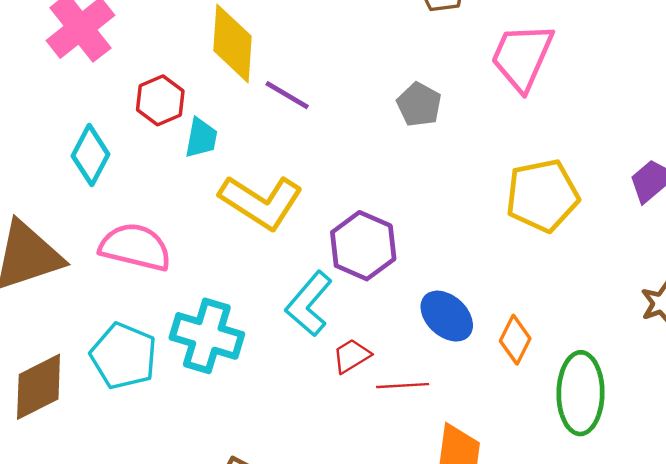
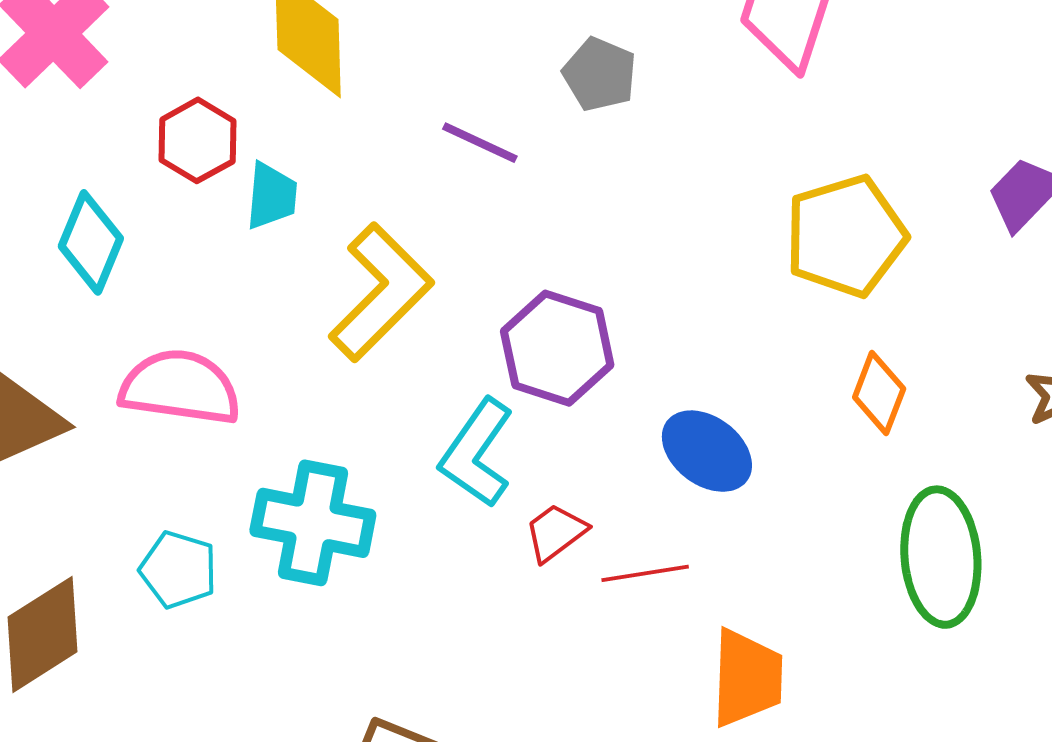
purple line: (287, 95) -> (480, 143), moved
gray pentagon: (419, 105) -> (600, 74), moved
yellow L-shape: (261, 202) -> (381, 292), turned -72
orange diamond: (515, 340) -> (879, 393), moved
cyan pentagon: (124, 356) -> (178, 570), size x0.7

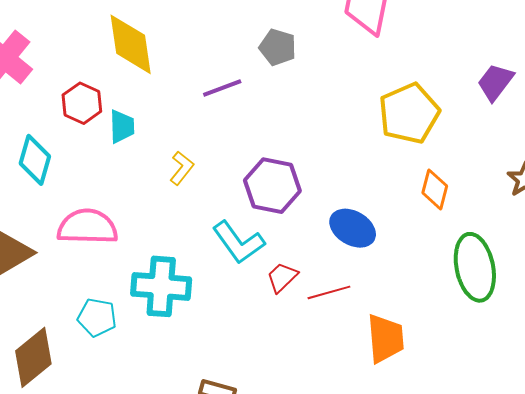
purple line: (480, 143) -> (222, 88), turned -39
yellow L-shape: (381, 292) -> (182, 168), size x0.5
cyan L-shape: (477, 453) -> (238, 242), turned -64

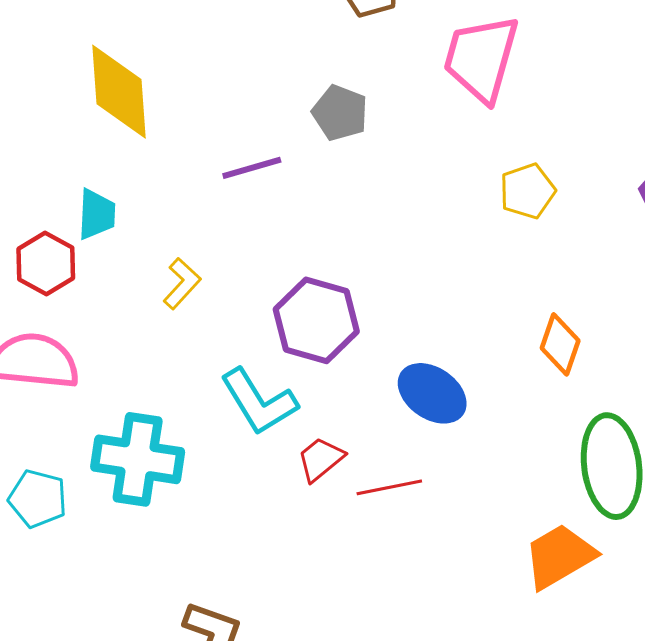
red hexagon: (82, 103) -> (46, 264), moved
yellow pentagon: (409, 113) -> (527, 191), moved, size x0.6
orange trapezoid: (385, 338) -> (559, 556), moved, turned -120

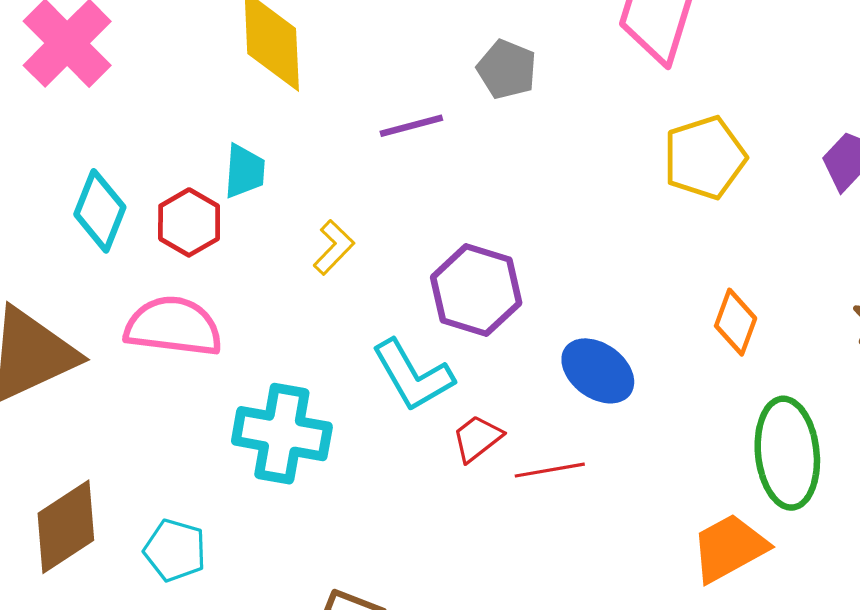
yellow pentagon: (527, 191) -> (705, 158), size x1.4
cyan pentagon: (38, 499) -> (175, 550), moved

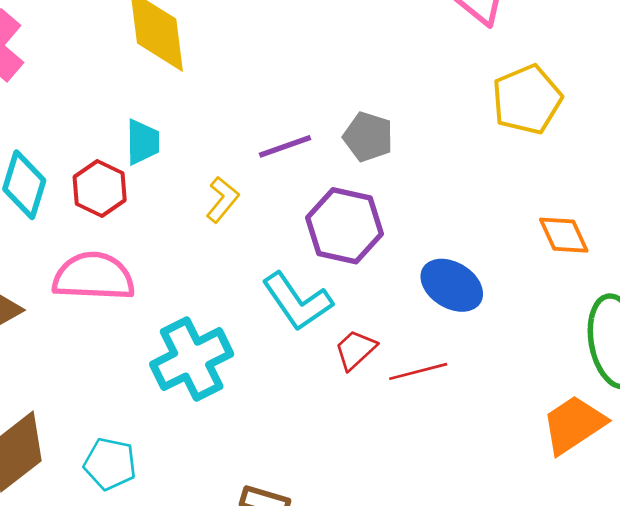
gray pentagon: (507, 69) -> (368, 137), moved
purple line: (411, 126) -> (285, 146), moved
orange diamond: (736, 322) -> (564, 235), turned -40
cyan cross: (282, 434) -> (192, 359), turned -32

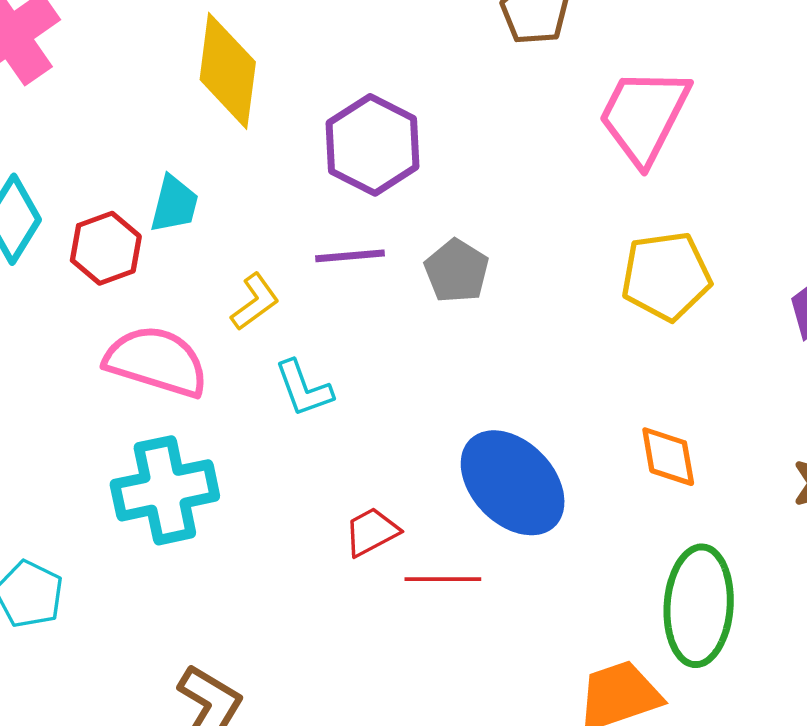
purple hexagon: (344, 226) -> (373, 145), moved
pink semicircle: (94, 277) -> (156, 361), moved
blue ellipse: (452, 285) -> (513, 483), size x1.4
cyan L-shape: (297, 302) -> (304, 388), moved, size x0.7

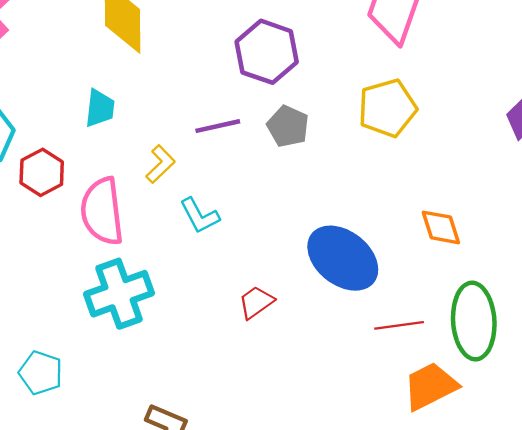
purple hexagon: (373, 145) -> (267, 52), moved
red hexagon: (106, 248) -> (42, 172), moved
yellow pentagon: (666, 276) -> (387, 108), moved
pink semicircle: (156, 361) -> (102, 211), turned -106
red line: (443, 579) -> (399, 325), moved

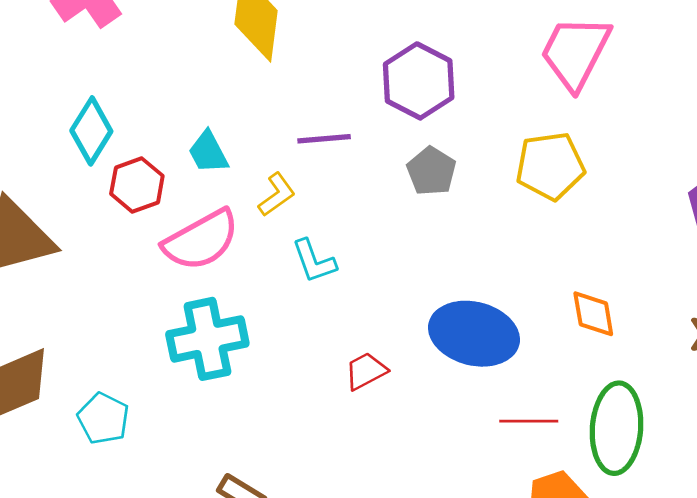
cyan trapezoid: (100, 108) -> (208, 152), moved, turned 138
purple line: (218, 126) -> (324, 139), moved
pink semicircle: (102, 211) -> (201, 240), turned -120
blue ellipse: (343, 258) -> (474, 334), turned -32

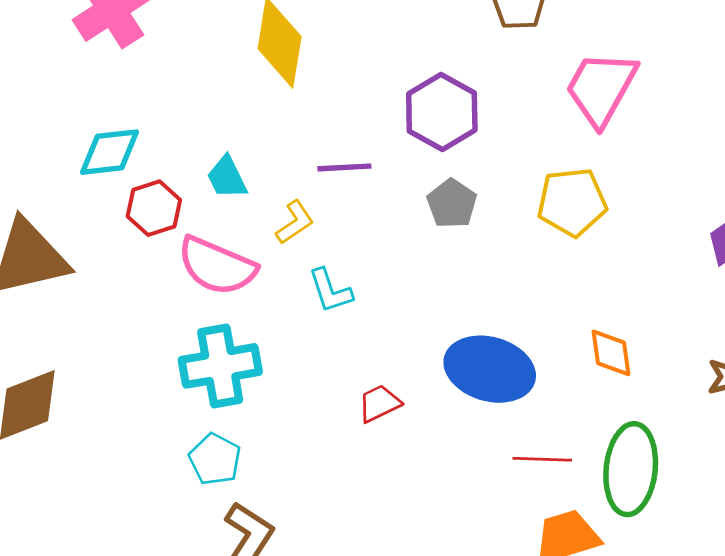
cyan diamond: (91, 131) -> (110, 152), turned 50
pink semicircle: (201, 240) -> (217, 266), turned 50
cyan pentagon: (103, 418) -> (215, 459), moved

